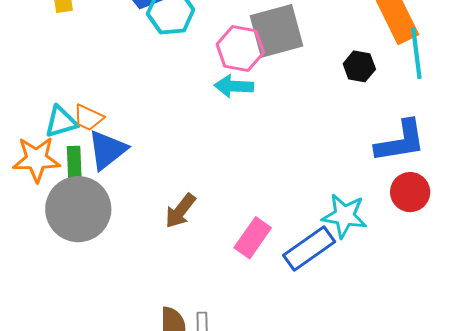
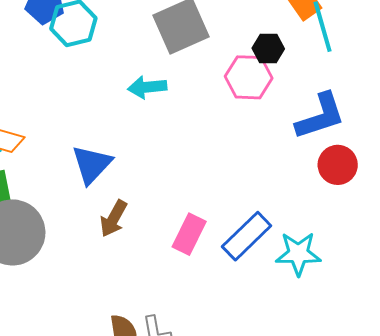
pink hexagon: (240, 48) -> (249, 77), moved
blue triangle: (107, 150) -> (92, 164), moved
cyan star: (344, 216) -> (298, 254), moved

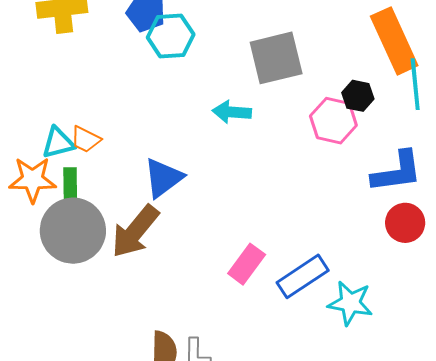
brown arrow: (113, 219) -> (135, 231), moved, size x1.5

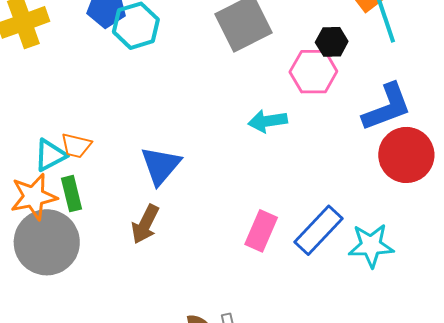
cyan arrow: (232, 112) -> (268, 121), moved
red circle: (405, 223) -> (406, 155), size x1.4
gray circle: (73, 231) -> (47, 242), moved
brown arrow: (135, 231) -> (145, 224), size x0.7

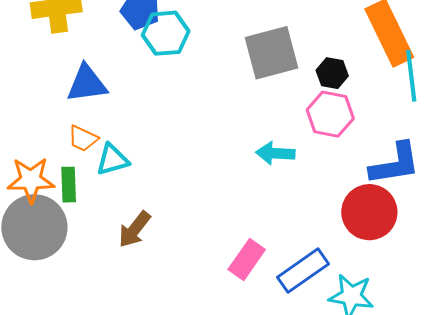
black hexagon: (332, 42) -> (332, 73), moved
cyan triangle: (50, 155) -> (112, 160), moved
red circle: (406, 155) -> (369, 212), moved
blue triangle: (161, 166) -> (87, 84), moved, turned 30

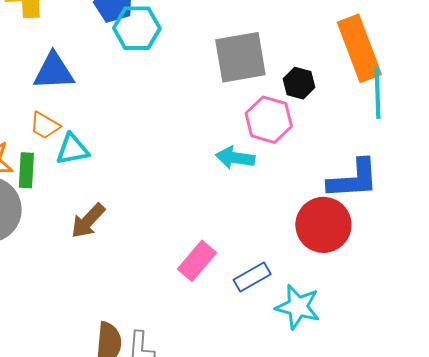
pink hexagon: (330, 114) -> (269, 120), moved
blue rectangle: (303, 271) -> (252, 277), size x0.7

